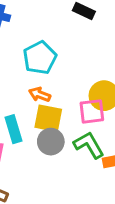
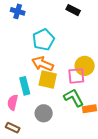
orange arrow: (40, 95) -> (43, 64), size x1.5
gray circle: (51, 142) -> (44, 113), moved

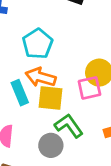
cyan rectangle: (25, 86) -> (20, 93), moved
green L-shape: (74, 98) -> (69, 126), moved

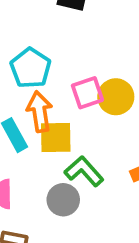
orange arrow: (41, 77) -> (40, 112), turned 72
pink square: (89, 88) -> (87, 93), moved

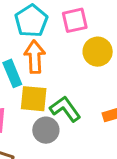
pink square: (87, 93) -> (75, 20), moved
yellow square: (56, 137) -> (34, 99), moved

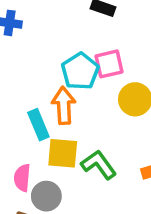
cyan pentagon: (31, 21) -> (80, 71), moved
gray circle: (46, 130) -> (46, 196), moved

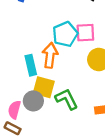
pink semicircle: (22, 178) -> (14, 110), moved
gray circle: (46, 196) -> (33, 101), moved

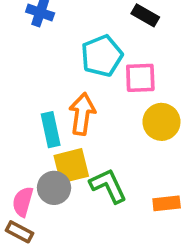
cyan pentagon: (65, 34) -> (102, 56), moved
yellow square: (44, 87) -> (71, 166), turned -30

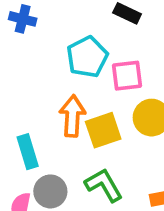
cyan rectangle: (51, 130) -> (28, 152), moved
yellow square: (71, 166) -> (103, 130), moved

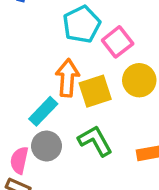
pink square: (127, 76) -> (118, 42), turned -32
cyan rectangle: (28, 152) -> (43, 111), moved, turned 60

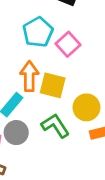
yellow circle: (139, 80) -> (86, 107), moved
yellow square: (95, 91) -> (53, 85), turned 36

